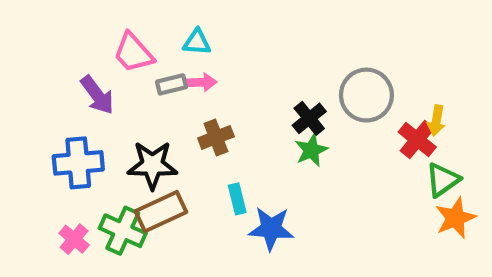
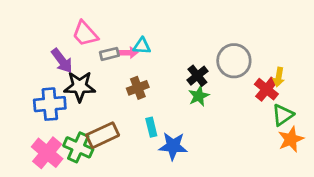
cyan triangle: (197, 42) -> (142, 46), moved
black star: (152, 165) -> (80, 86), moved
pink cross: (74, 239) -> (47, 153), size x1.6

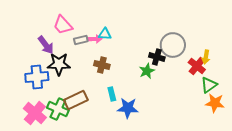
black cross: (197, 76) -> (157, 57), moved, turned -35
brown cross: (138, 88) -> (102, 65), turned 35
orange star: (291, 139) -> (215, 103), turned 30

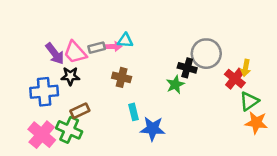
pink trapezoid: (63, 25) -> (75, 52), moved
black star: (59, 64) -> (70, 76), size x0.7
brown rectangle: (76, 100) -> (80, 111), moved, size x0.7

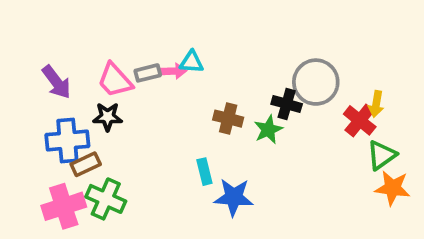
purple arrow: (55, 54) -> (56, 82), moved
brown cross: (122, 77) -> (228, 119), moved
brown rectangle: (80, 111) -> (86, 164), moved
pink cross: (42, 135) -> (64, 206), turned 32

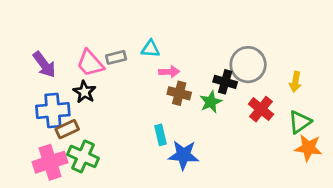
pink arrow: (173, 71) -> (169, 72), moved
black star: (108, 117) -> (84, 92), turned 30
red cross: (360, 120) -> (261, 109), moved

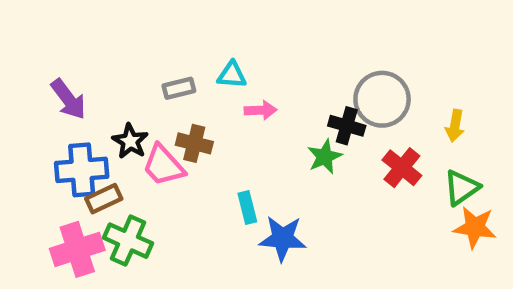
pink trapezoid: (90, 63) -> (163, 165), moved
brown cross: (179, 93) -> (194, 143), moved

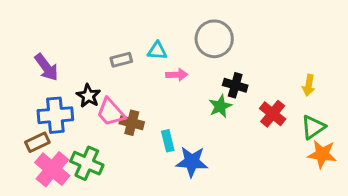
gray circle: (382, 99) -> (214, 39), moved
brown cross: (194, 143) -> (132, 123), moved
brown rectangle: (104, 199) -> (37, 142), moved
pink cross: (77, 249) -> (52, 169), turned -32

